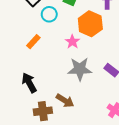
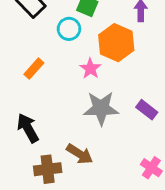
cyan circle: (49, 14) -> (69, 29), moved

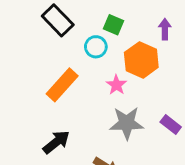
orange rectangle: (34, 69) -> (62, 85), size x1.6
black arrow: (28, 128) -> (56, 142), turned 80

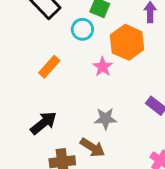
orange rectangle: (62, 85) -> (49, 67), size x0.7
gray star: (127, 123) -> (105, 119), moved, size x0.7

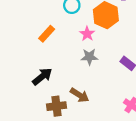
gray star: (105, 119) -> (89, 57), moved

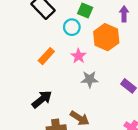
pink star: (87, 34) -> (79, 56), moved

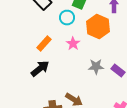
gray star: (90, 79) -> (96, 67), moved
black arrow: (42, 99) -> (40, 69), moved

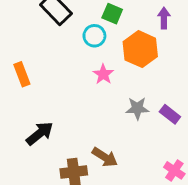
orange rectangle: (44, 44) -> (22, 74), moved, turned -63
black arrow: (40, 69) -> (40, 133), moved

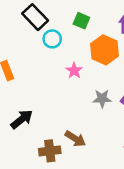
cyan circle: (94, 36) -> (52, 39), moved

